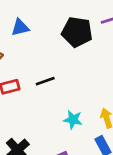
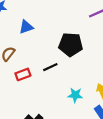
black pentagon: (77, 32) -> (71, 45), moved

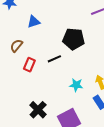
red rectangle: (23, 74) -> (29, 65), turned -48

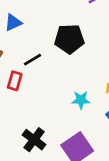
black line: (54, 59) -> (33, 60), moved

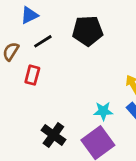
black line: (33, 60) -> (43, 41), moved
cyan star: (81, 100) -> (103, 111), moved

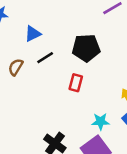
red rectangle: (32, 75) -> (76, 83), moved

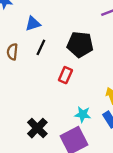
black line: (45, 58) -> (41, 47), turned -42
brown semicircle: (16, 67) -> (12, 52), turned -35

